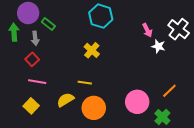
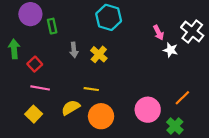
green rectangle: (48, 24) -> (52, 26), turned 40
green arrow: (14, 32) -> (14, 49), moved
gray arrow: (35, 38) -> (74, 50), moved

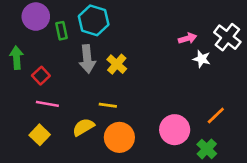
cyan hexagon: (109, 17) -> (94, 20), moved
pink arrow: (159, 33) -> (187, 38), turned -80
gray arrow: (74, 50) -> (87, 59), size x1.5

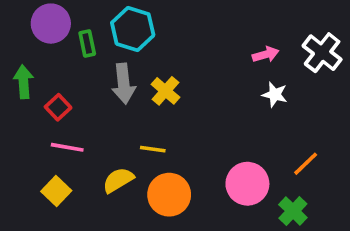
white star: (202, 59) -> (275, 95), moved

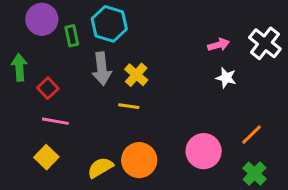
yellow line: (153, 149) -> (129, 106), moved
yellow semicircle: (118, 180) -> (100, 168), moved
green cross: (293, 211) -> (255, 174), moved

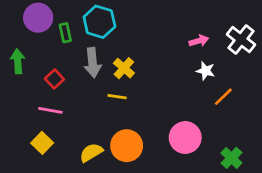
red square: (48, 88) -> (54, 79), moved
orange line: (252, 135) -> (223, 97), moved

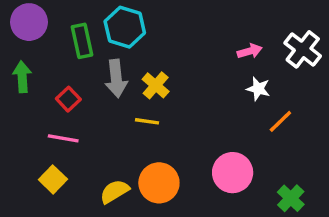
purple circle: (38, 18) -> (29, 22), moved
green rectangle: (65, 33) -> (82, 41), size x1.4

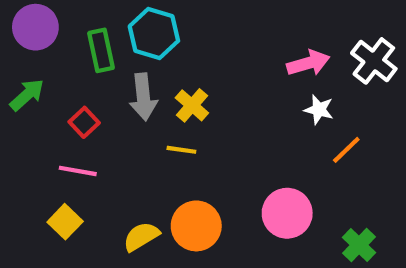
pink arrow: (250, 51) -> (308, 63), size x1.4
green arrow: (22, 77) -> (27, 95), turned 52

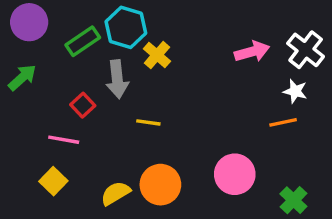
green rectangle: (101, 50) -> (83, 41), turned 68
yellow cross: (192, 105) -> (157, 55), moved
white star: (319, 110) -> (295, 91), moved
red square: (84, 122) -> (83, 105), moved
orange line: (346, 150) -> (283, 122), turned 32

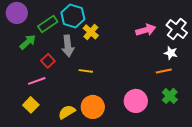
green arrow: (22, 77) -> (28, 42), moved
pink line: (64, 140) -> (37, 81), turned -30
green cross: (293, 200) -> (170, 96), moved

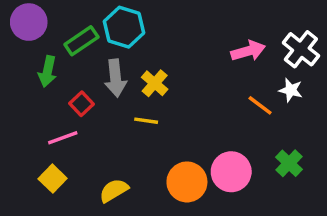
yellow cross: (91, 32) -> (155, 83), moved
green arrow: (28, 42) -> (47, 71), turned 144
orange line: (164, 71) -> (260, 105), moved, turned 49
orange circle: (93, 107) -> (187, 182), moved

